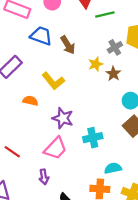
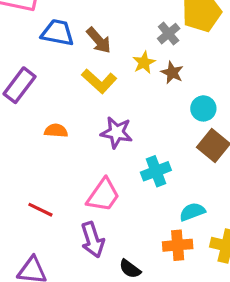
yellow L-shape: (53, 81) -> (99, 81), moved
purple star: (63, 118) -> (116, 132), moved
purple arrow: (44, 177) -> (93, 240), size x1.5

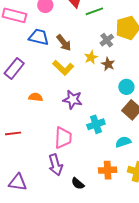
pink trapezoid: (103, 195) -> (63, 138), turned -35
red line: (40, 210) -> (13, 133), moved, turned -35
cyan semicircle: (192, 212) -> (123, 142), moved

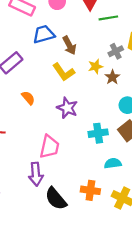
blue trapezoid: (39, 37) -> (44, 34), turned -40
orange semicircle: (36, 97) -> (28, 98), turned 32
cyan cross: (96, 124) -> (98, 133), moved
black semicircle: (78, 184) -> (56, 199), size x1.6

